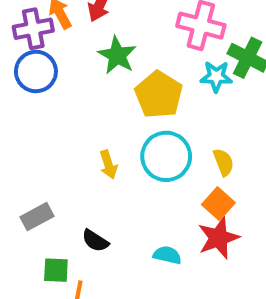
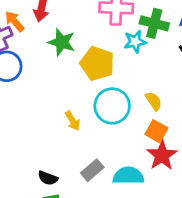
gray rectangle: (37, 217) -> (92, 170), moved
black semicircle: (95, 241) -> (48, 178), moved
cyan semicircle: (167, 255) -> (128, 176), size x1.5

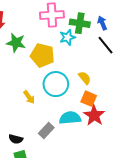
cyan semicircle: (128, 176) -> (70, 118), moved

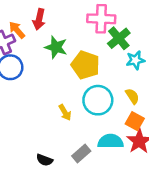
green cross: (80, 23) -> (119, 38), moved, turned 36
cyan star: (67, 37) -> (135, 60), moved

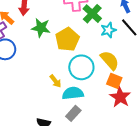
yellow pentagon: (85, 65) -> (67, 39), turned 30
yellow semicircle: (132, 96) -> (110, 60), size x1.5
cyan semicircle: (111, 141) -> (73, 93), moved

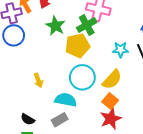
green cross: (92, 14) -> (87, 25), moved
yellow semicircle: (110, 60) -> (112, 79), turned 65
yellow arrow: (55, 81) -> (38, 80), moved

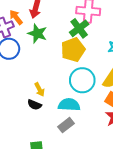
green star: (55, 26) -> (37, 33), moved
black semicircle: (28, 119) -> (34, 105), moved

